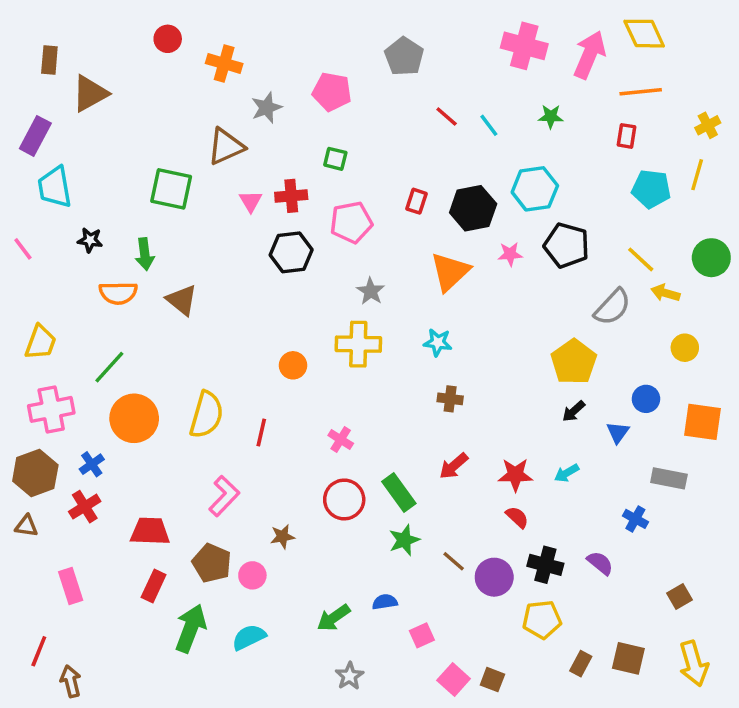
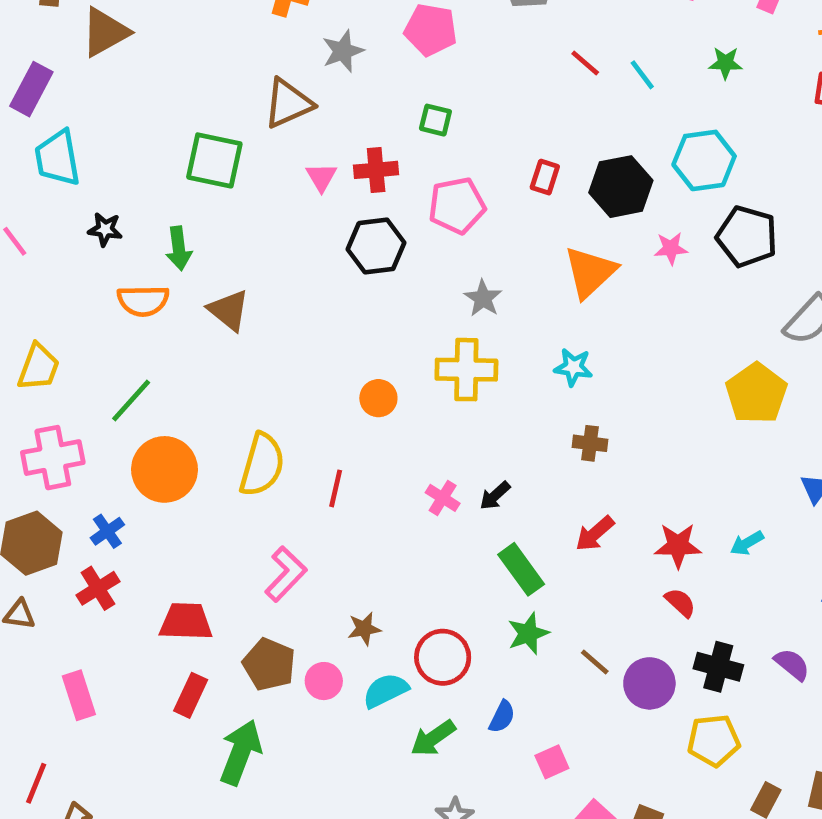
black arrow: (574, 411) -> (495, 496), moved
red circle: (344, 499) -> (443, 657), moved
blue semicircle: (385, 602) -> (502, 717), turned 125
cyan semicircle: (249, 637) -> (386, 691), moved

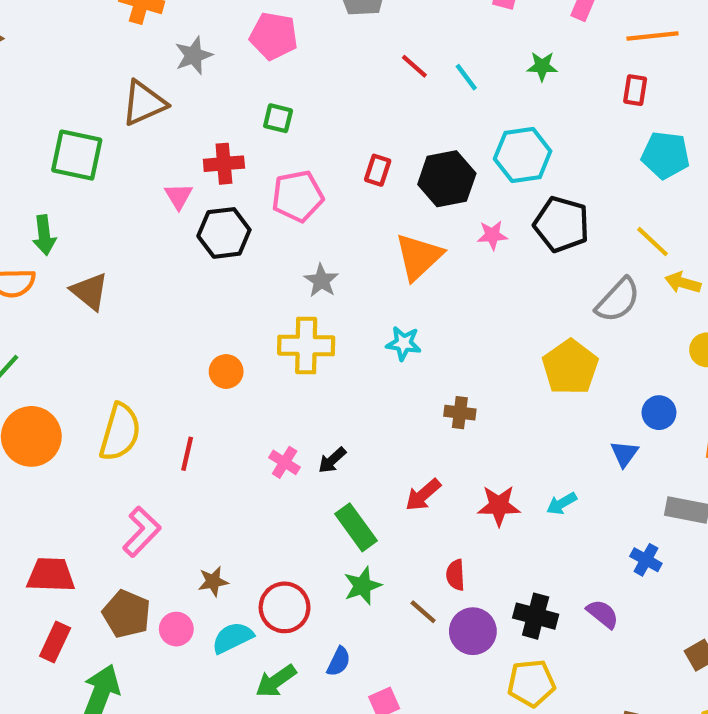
pink triangle: (321, 177) -> (178, 196), moved
brown cross: (590, 443) -> (460, 413), moved
red semicircle: (680, 603) -> (456, 575), moved, turned -136

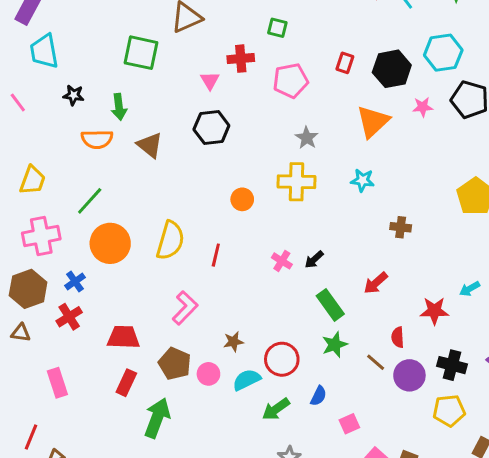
black hexagon: (224, 233) -> (211, 127), moved
red star: (499, 506) -> (434, 311), moved

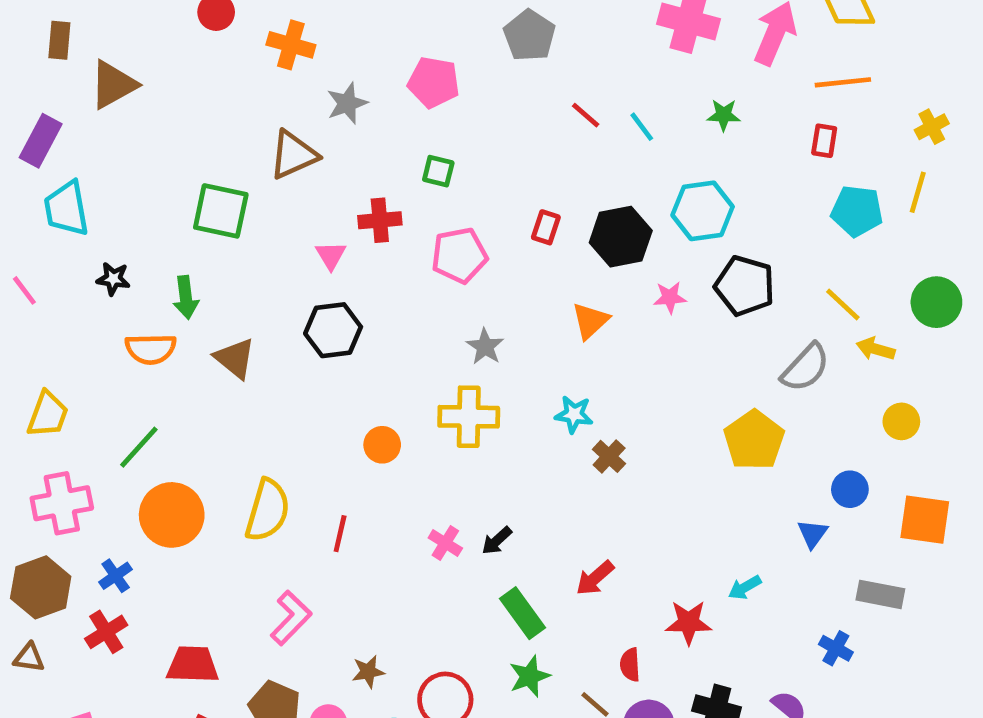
orange triangle: (373, 122) -> (590, 321), size x0.7
brown cross: (401, 227) -> (609, 456), moved, turned 36

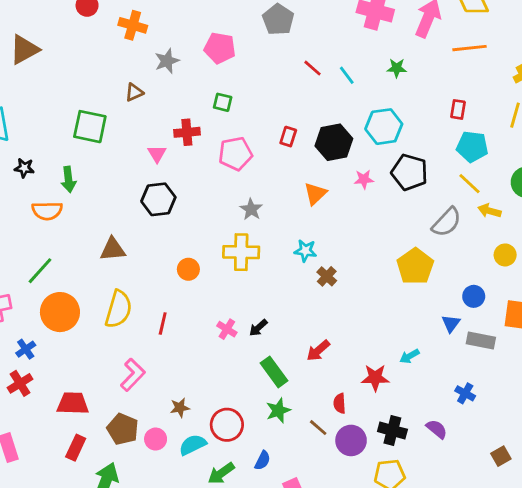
red rectangle: (824, 141) -> (458, 109), moved
brown triangle: (293, 155) -> (134, 92), size x0.6
cyan pentagon: (857, 211) -> (472, 147), moved
brown triangle: (235, 358) -> (113, 249), moved, turned -44
gray rectangle: (880, 594) -> (481, 341), moved

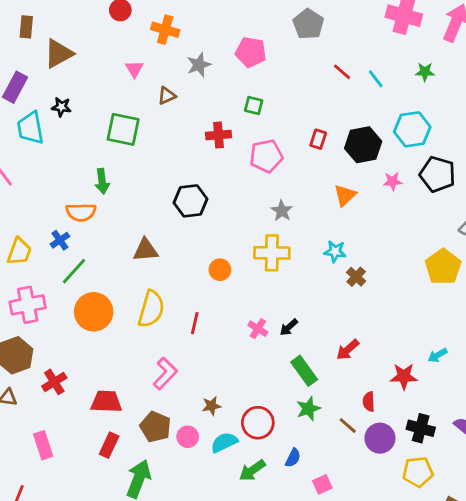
pink triangle: (157, 154) -> (134, 69), moved
black star: (24, 168) -> (61, 107), moved
blue cross: (26, 349) -> (60, 240), moved

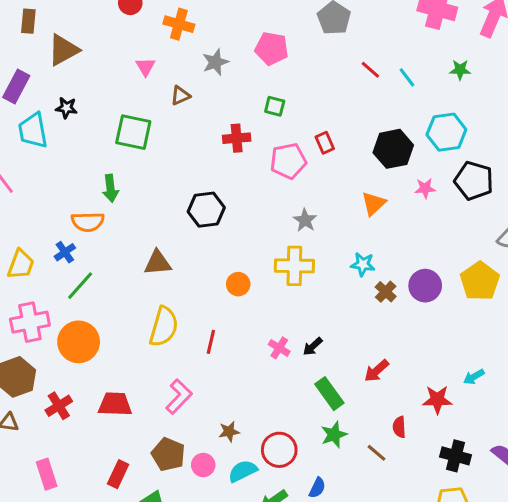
red rectangle: (318, 139) -> (325, 143), moved, turned -42
orange circle: (94, 312) -> (79, 342), moved
red trapezoid: (106, 402) -> (115, 404), moved
purple circle: (380, 438) -> (425, 286), moved

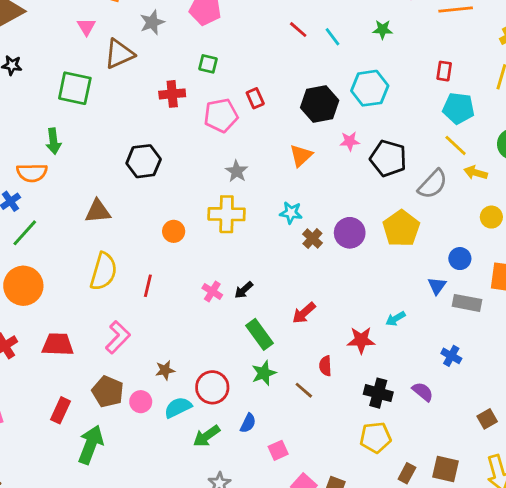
brown triangle: (180, 96) -> (119, 54), size x1.6
black pentagon: (474, 181) -> (388, 158), moved

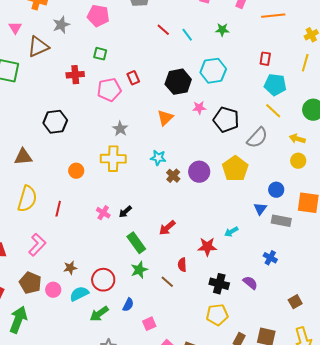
yellow arrow: (476, 173) -> (297, 139), moved

